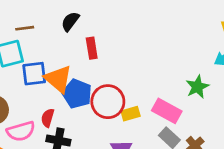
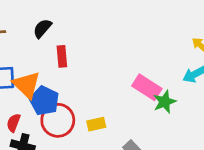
red circle: (108, 102) -> (58, 120), moved
pink rectangle: (167, 111) -> (147, 87), moved

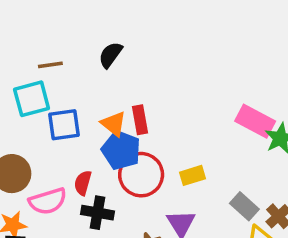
red rectangle: (62, 56) -> (140, 120), moved
orange triangle: (27, 85) -> (114, 124), moved, size x0.7

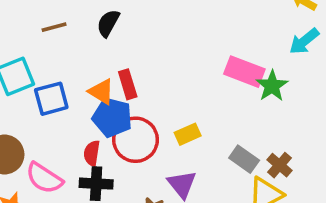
black semicircle: (110, 55) -> (108, 23), moved
brown line: (50, 65) -> (54, 27), moved
red semicircle: (83, 183) -> (92, 153), moved
pink semicircle: (48, 201) -> (44, 178), turned 57

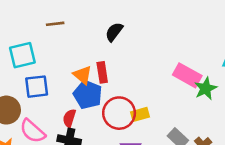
black semicircle: (108, 23) -> (114, 32), moved
blue square: (51, 99) -> (37, 87), moved
red circle: (136, 140) -> (119, 113), moved

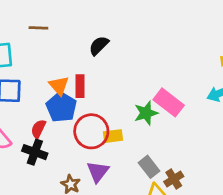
green star: (206, 88) -> (146, 113), moved

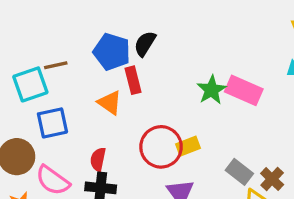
brown line: (38, 28) -> (56, 65), moved
red rectangle: (80, 86) -> (133, 80), moved
blue pentagon: (61, 107) -> (112, 52), moved
green star: (146, 113) -> (212, 90), moved

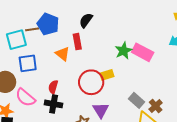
blue pentagon: (112, 52) -> (48, 24), moved
yellow rectangle: (188, 146) -> (107, 75), moved

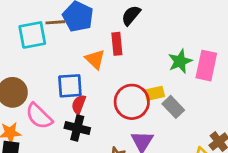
pink rectangle: (143, 52) -> (206, 66), turned 70
blue square: (28, 63) -> (70, 86), moved
gray rectangle: (136, 100) -> (173, 107), moved

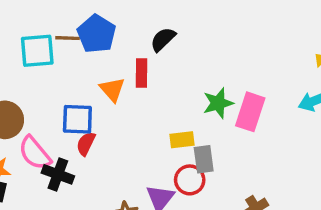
red circle: (132, 102) -> (190, 180), moved, size x0.7
gray rectangle: (173, 107) -> (204, 159), turned 30
black cross: (77, 128) -> (58, 174), moved

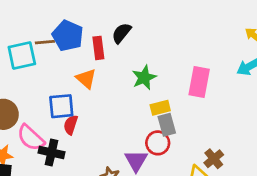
red rectangle: (142, 73) -> (98, 48), moved
green star: (218, 103) -> (144, 78), moved
yellow rectangle: (182, 140) -> (160, 108), moved

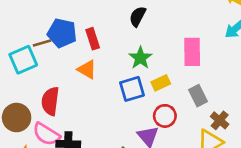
black semicircle: (121, 33) -> (138, 16), moved
blue square: (61, 106) -> (132, 89), moved
red semicircle: (71, 125) -> (50, 101), moved, size x1.5
gray rectangle: (167, 125) -> (198, 96), moved

